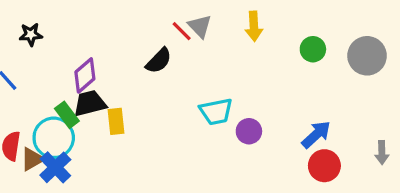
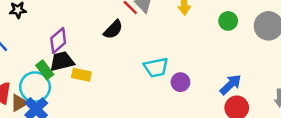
yellow rectangle: (116, 121) -> (81, 75), turned -72

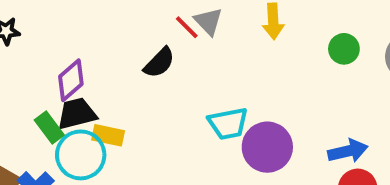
purple circle: (180, 82) -> (267, 147), size x1.6
blue arrow: (231, 85) -> (348, 151), turned 30
cyan circle: (35, 87) -> (81, 155), moved

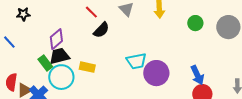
red line: (187, 27) -> (91, 12), moved
yellow rectangle: (108, 135) -> (87, 67), moved
blue arrow: (348, 151) -> (197, 75), turned 78

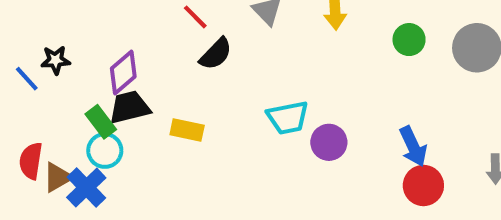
black star: (23, 14) -> (55, 60), moved
purple circle: (156, 73) -> (329, 142), size x0.7
cyan circle: (61, 77) -> (105, 151), moved, size x0.7

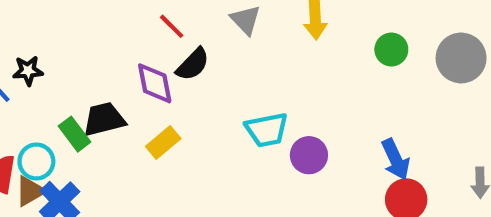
purple diamond: (123, 72) -> (155, 83), moved, turned -60
yellow rectangle: (187, 130) -> (163, 142), turned -52
cyan circle: (105, 151) -> (36, 162), moved

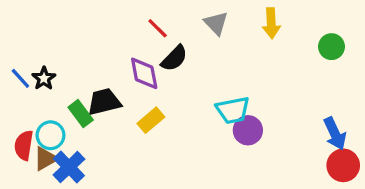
black star: (28, 71) -> (44, 78), moved, turned -30
purple circle: (309, 155) -> (248, 130), moved

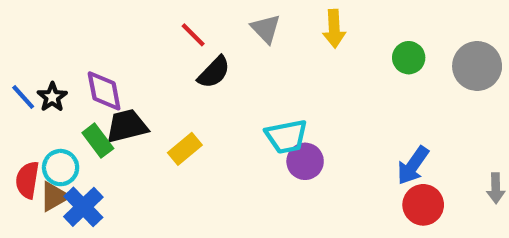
purple diamond: (144, 73) -> (104, 91), moved
blue arrow: (335, 134) -> (413, 165), turned 60

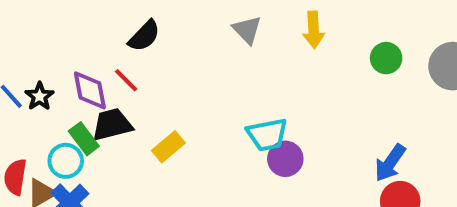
red line: (193, 35) -> (126, 80), moved
black semicircle: (214, 72) -> (144, 36), moved
cyan circle: (61, 168) -> (66, 161), moved

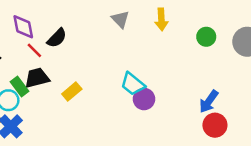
black semicircle: (144, 36) -> (57, 38), moved
red line: (126, 80) -> (34, 50), moved
purple diamond: (90, 90) -> (23, 27), moved
cyan trapezoid: (267, 135) -> (133, 84), turned 50

